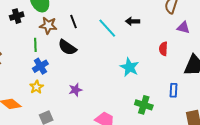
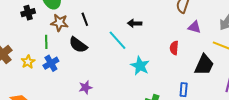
black arrow: (133, 21) -> (135, 23), moved
cyan line: (107, 28) -> (117, 40), moved
yellow star: (36, 87) -> (28, 62), moved

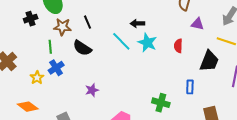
yellow star: (28, 62) -> (37, 78), moved
cyan star: (140, 66) -> (147, 43), moved

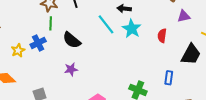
purple triangle: (197, 24) -> (184, 16), turned -32
green line: (50, 47) -> (51, 23), moved
black semicircle: (82, 48) -> (72, 40), moved

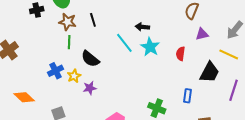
blue cross: (38, 43) -> (56, 71), moved
yellow star: (18, 50) -> (74, 76), moved

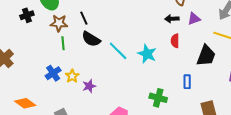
black arrow: (142, 27) -> (172, 19), moved
cyan line: (124, 43) -> (118, 51), moved
cyan star: (150, 47) -> (147, 54), moved
black semicircle: (90, 59) -> (91, 39), moved

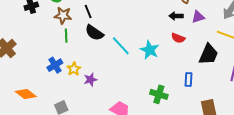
red semicircle: (175, 41) -> (178, 38), turned -72

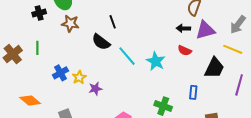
black line: (88, 11) -> (113, 22), moved
purple triangle: (198, 17) -> (205, 30), size x1.5
green line: (66, 36) -> (37, 48), moved

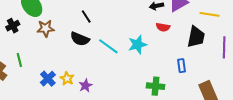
cyan star: (156, 61) -> (137, 45), turned -30

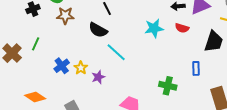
cyan star: (137, 45) -> (154, 28), moved
cyan line: (108, 46) -> (116, 52), moved
green line: (19, 60) -> (36, 44), turned 32

